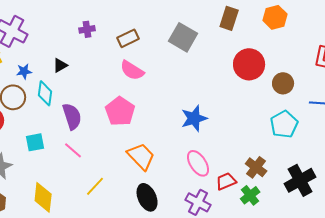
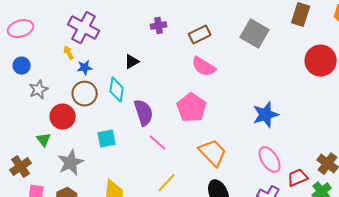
blue star: (24, 71) -> (85, 68), moved
pink line: (73, 150) -> (158, 143), moved

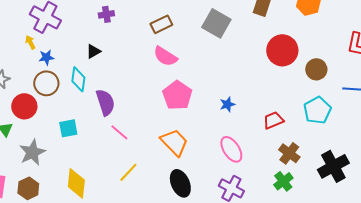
purple cross: (159, 26) -> (106, 14), moved
pink pentagon: (192, 108) -> (177, 95), moved
blue star: (266, 115) -> (227, 104), size x0.6
red trapezoid: (298, 178) -> (273, 120), moved

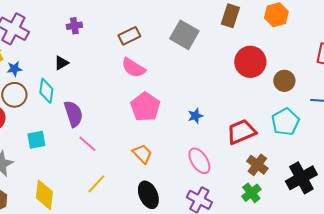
red trapezoid: (273, 120) -> (241, 132), size x1.4
orange trapezoid: (174, 142) -> (142, 154), size x0.7

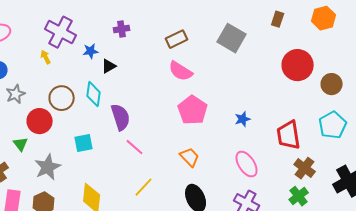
brown rectangle: (230, 16) -> (278, 19), size x0.7
blue star: (14, 69) -> (91, 51), moved
red trapezoid: (241, 132) -> (289, 135), turned -76

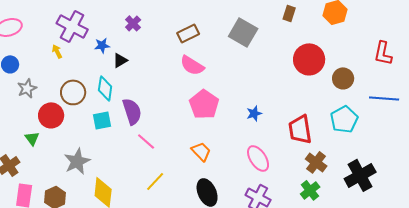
purple cross: (122, 29) -> (133, 23), turned -35
cyan square: (84, 143) -> (102, 120), moved
gray star: (48, 167) -> (77, 161), moved

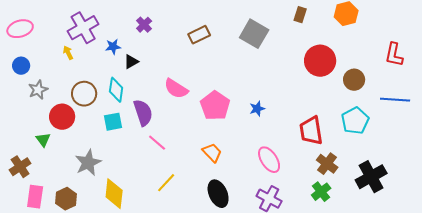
purple cross: (72, 26) -> (83, 28), turned 32
pink semicircle: (192, 65) -> (176, 89), moved
blue star: (254, 113) -> (257, 109), moved

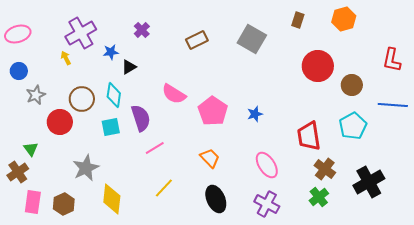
green triangle: (43, 140) -> (31, 149), moved
pink line: (157, 143) -> (155, 148), turned -72

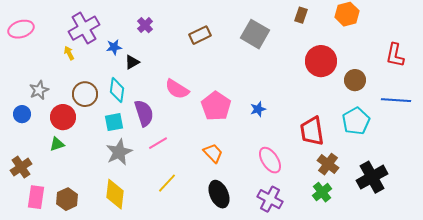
blue circle: (19, 71) -> (22, 114), moved
green triangle: (31, 149) -> (57, 144), moved, turned 49
gray star: (86, 168) -> (119, 152), moved

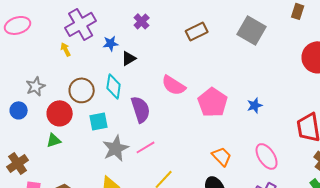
cyan square: (114, 122) -> (99, 121), moved
pink line: (158, 143) -> (146, 147), moved
orange trapezoid: (213, 153) -> (222, 156), moved

